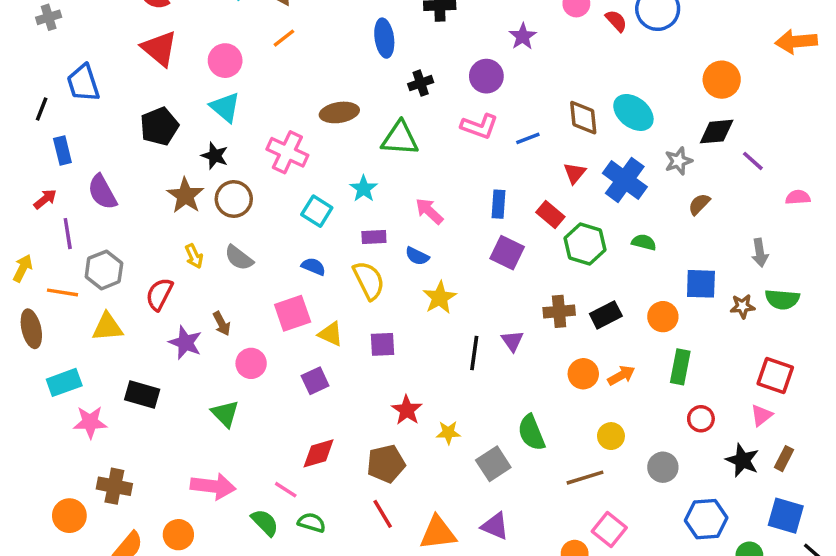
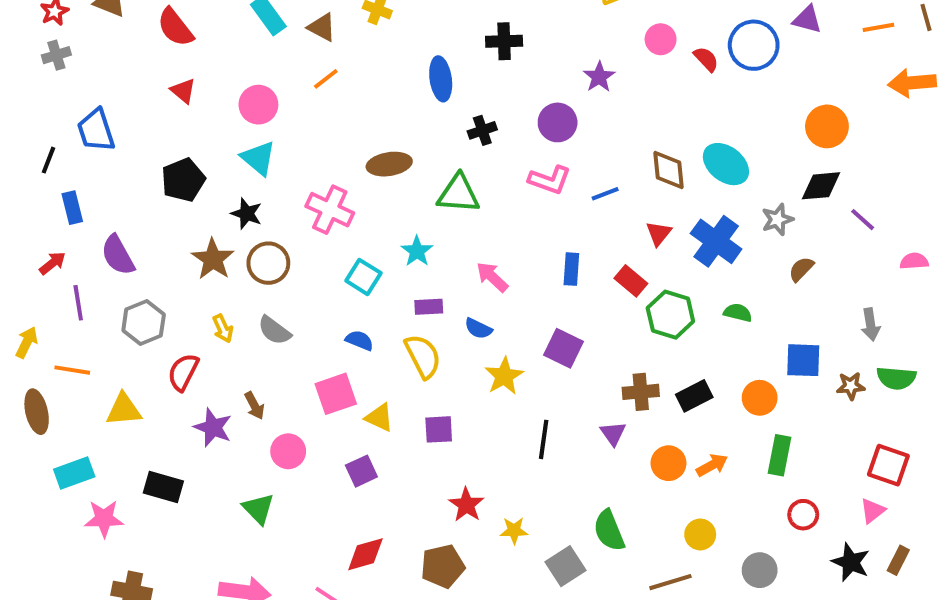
red triangle: (159, 48) -> (183, 91), size x0.6
purple square: (507, 253) -> (564, 348), moved
gray hexagon: (104, 270) -> (144, 323), moved
purple triangle: (512, 341) -> (613, 433), moved

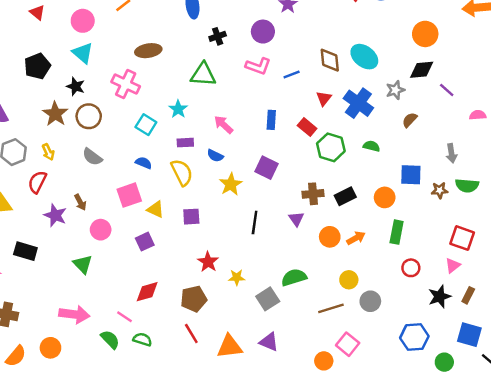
brown ellipse: (389, 164) -> (148, 51), moved
yellow arrow: (223, 328) -> (48, 152), moved
green semicircle: (609, 531) -> (294, 277), turned 95
black star: (851, 562) -> (440, 296), turned 30
gray circle: (760, 570) -> (370, 301), moved

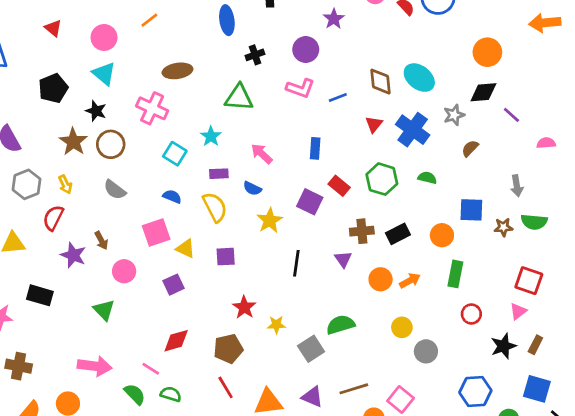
red rectangle: (307, 127) -> (339, 186), moved
brown line: (331, 308) -> (354, 389), moved

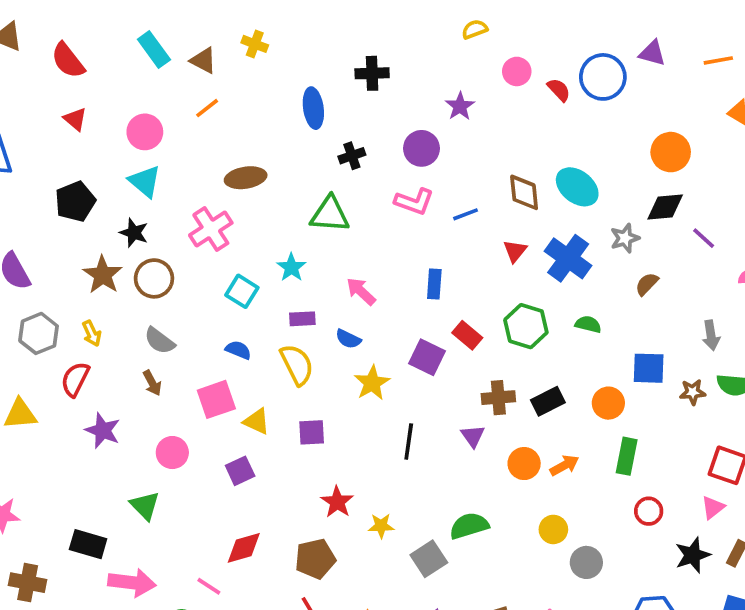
pink cross: (152, 108) -> (211, 229), turned 32
brown arrow: (101, 241) -> (152, 383), moved
black rectangle: (40, 295) -> (88, 544), moved

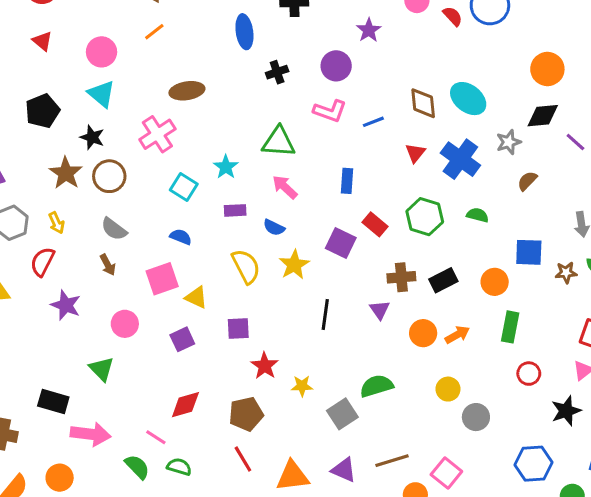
green triangle: (330, 214) -> (279, 142), moved
yellow semicircle: (297, 365) -> (246, 266), moved
purple square: (312, 432) -> (238, 328), moved

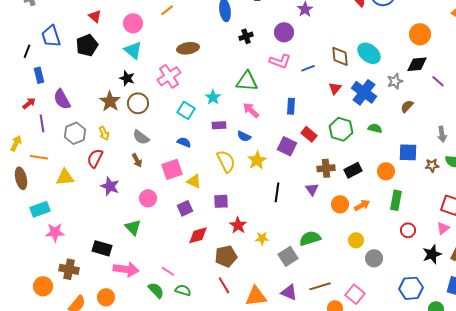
black pentagon: (42, 111) -> (87, 45), moved
red diamond: (185, 405) -> (198, 235), moved

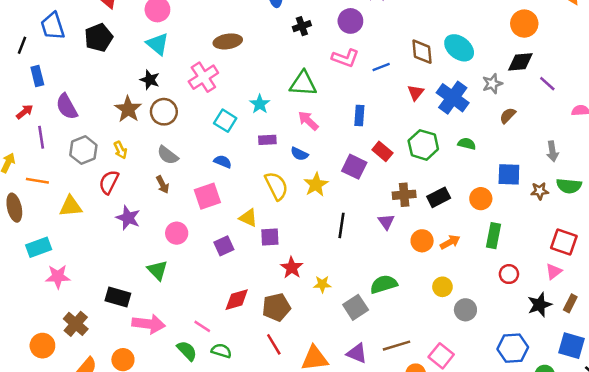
yellow triangle: (194, 181) -> (248, 218), moved
red diamond: (198, 235) -> (237, 300), moved
brown cross: (69, 269) -> (76, 324), turned 30

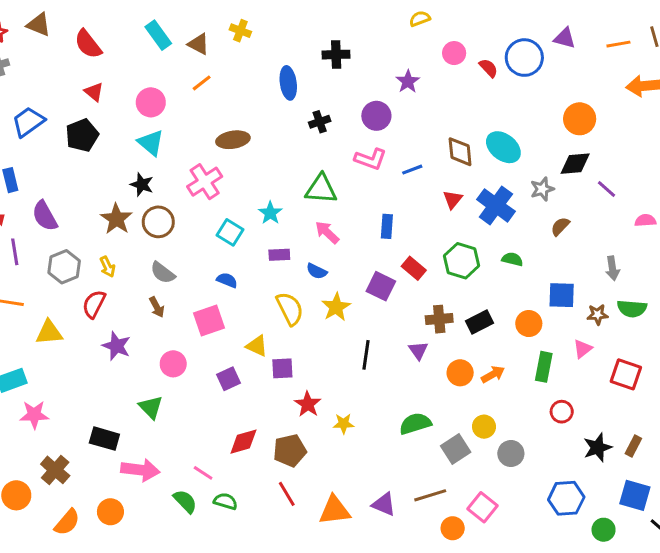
blue trapezoid: (53, 26) -> (28, 122), turned 72
pink triangle: (554, 271) -> (583, 349), moved
gray square: (356, 307) -> (456, 449), moved

